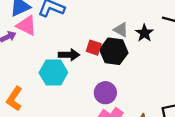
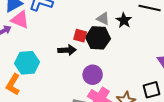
black arrow: (69, 55) -> (67, 50), moved
cyan hexagon: (53, 73) -> (27, 63), moved

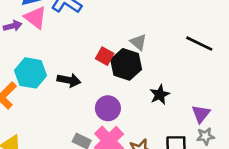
black star: (124, 20) -> (160, 95), moved
black arrow: (67, 50) -> (69, 80), moved

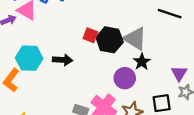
gray triangle: (138, 42) -> (135, 39), moved, size x1.6
purple circle: (108, 108) -> (125, 78), moved

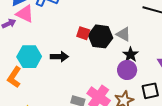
gray triangle: (135, 39) -> (123, 34), size x0.7
purple circle: (125, 78) -> (127, 70), moved

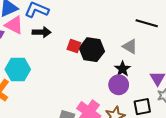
gray triangle: (123, 34) -> (130, 46), moved
black arrow: (59, 57) -> (42, 32), moved

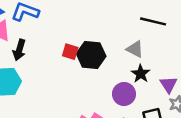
black arrow: (42, 32) -> (19, 50), moved, turned 108
black star: (123, 69) -> (141, 74), moved

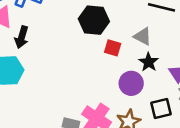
red square: (70, 52) -> (113, 48), moved
black hexagon: (91, 55) -> (94, 20), moved

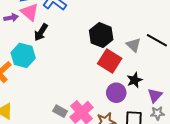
gray triangle: (143, 36) -> (134, 45), moved
red square: (113, 48) -> (110, 61), size x1.6

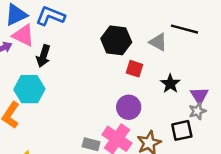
red square: (110, 61) -> (135, 69), size x0.6
purple circle: (116, 93) -> (129, 107), moved
gray star: (157, 113) -> (197, 111), moved

